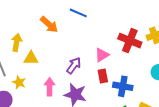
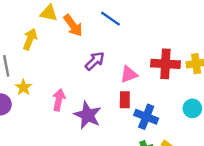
red cross: (130, 41) -> (165, 64), turned -30
yellow triangle: (31, 58) -> (49, 13), moved
purple arrow: (74, 66) -> (95, 61), moved

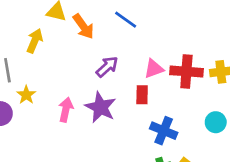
pink triangle: (129, 74) -> (154, 69), moved
red rectangle: (125, 100) -> (142, 95), moved
purple star: (88, 115) -> (100, 107), moved

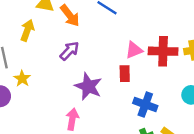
purple arrow: (107, 67) -> (69, 51), moved
pink arrow: (66, 110) -> (72, 119), moved

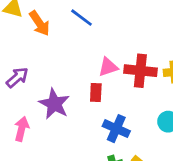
purple arrow: (69, 51) -> (17, 77), moved
pink arrow: (72, 119) -> (22, 129), moved

